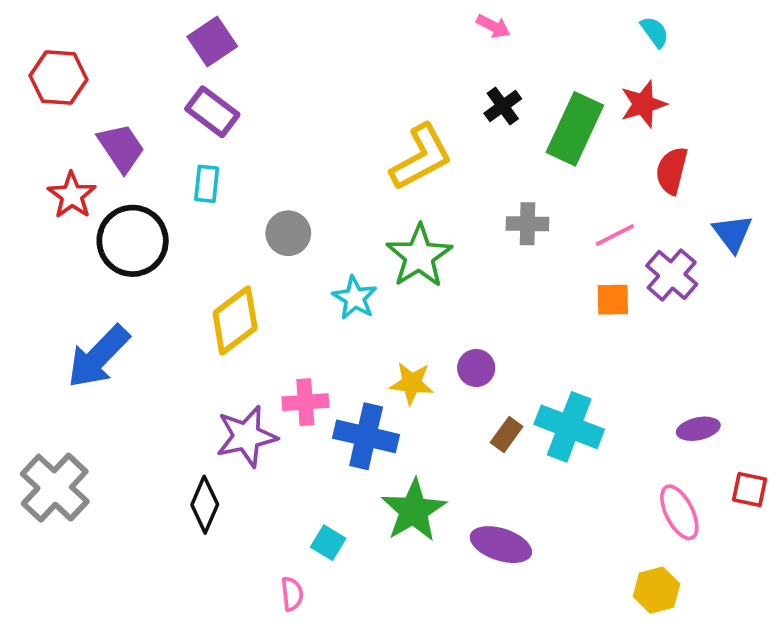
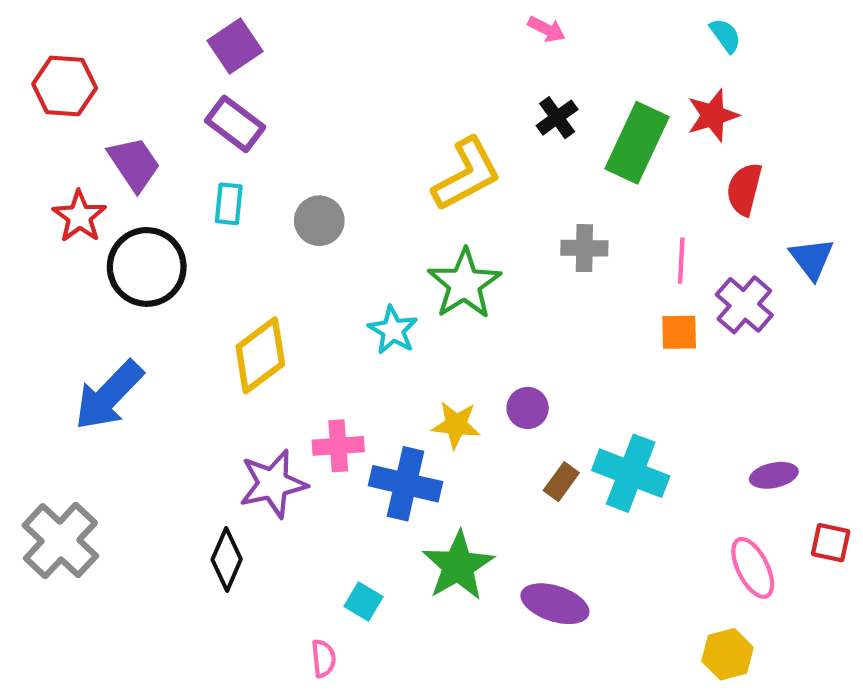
gray circle: (288, 233) -> (319, 221), moved
pink line: (615, 235) -> (681, 261), turned -60

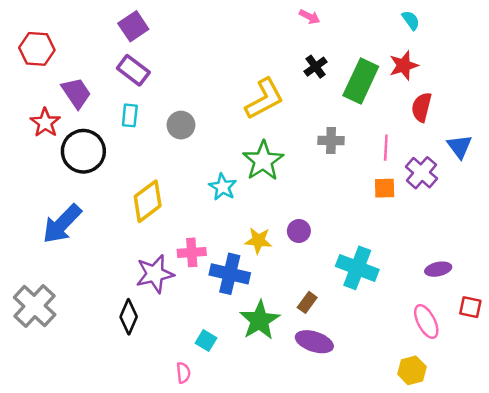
brown rectangle: (561, 482) -> (307, 302), moved

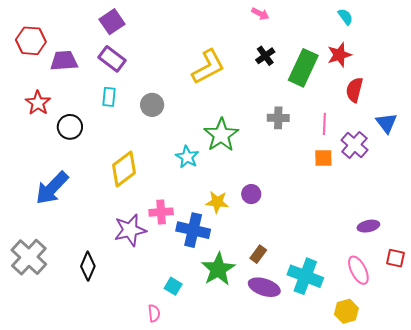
purple trapezoid: (76, 93) -> (64, 61), moved, turned -60
yellow L-shape: (264, 99) -> (208, 67), moved
black circle: (83, 151) -> (70, 127), size x0.7
cyan cross: (357, 268) -> (305, 276), moved
black diamond: (129, 317) -> (88, 266), moved

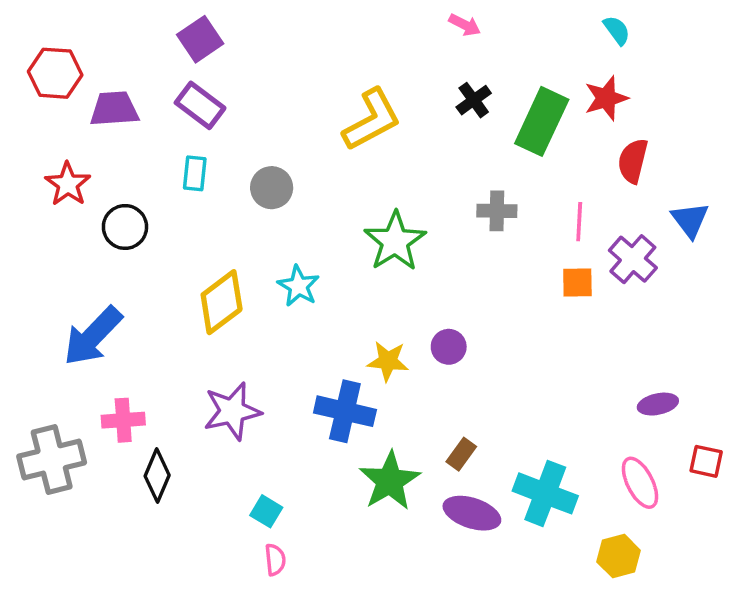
cyan star: (187, 157) -> (298, 286), moved
pink cross: (161, 212) -> (123, 420), moved
gray cross: (29, 257) -> (52, 459), turned 33
cyan square: (173, 286) -> (266, 511), moved

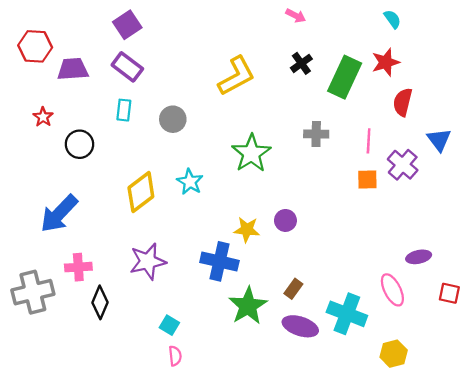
red star: (68, 184) -> (43, 117), size x0.7
pink ellipse: (640, 483) -> (392, 290), moved

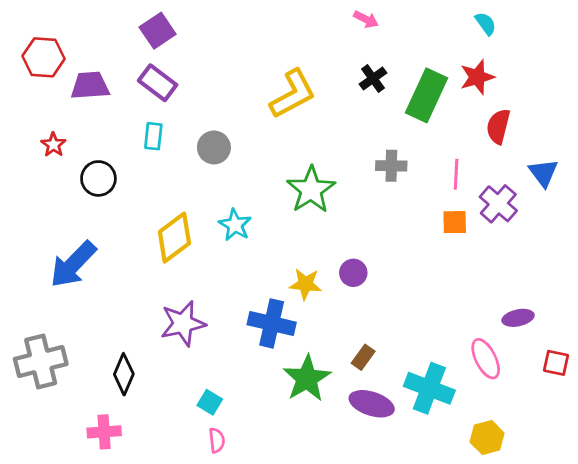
pink cross: (78, 267) -> (104, 432), moved

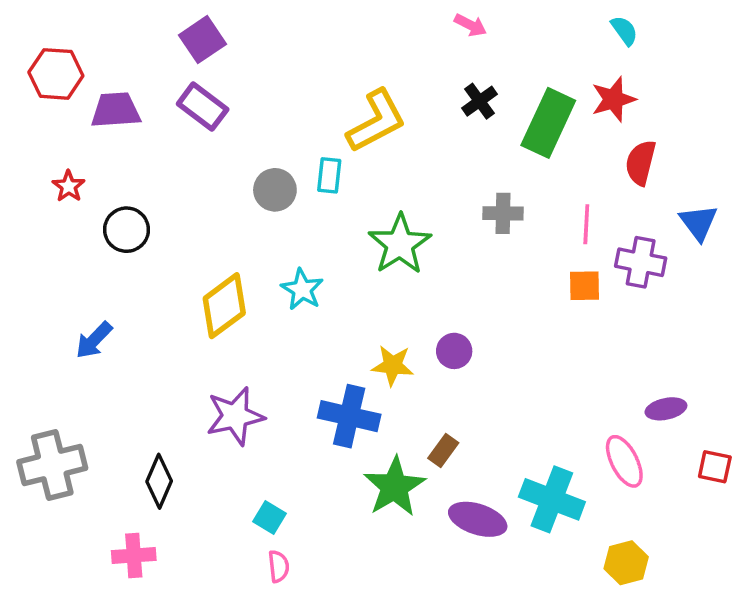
cyan rectangle: (153, 136) -> (329, 175), moved
purple cross: (498, 204) -> (641, 262), turned -30
blue arrow: (73, 264) -> (94, 340), size x0.6
brown rectangle: (363, 357) -> (443, 451), moved

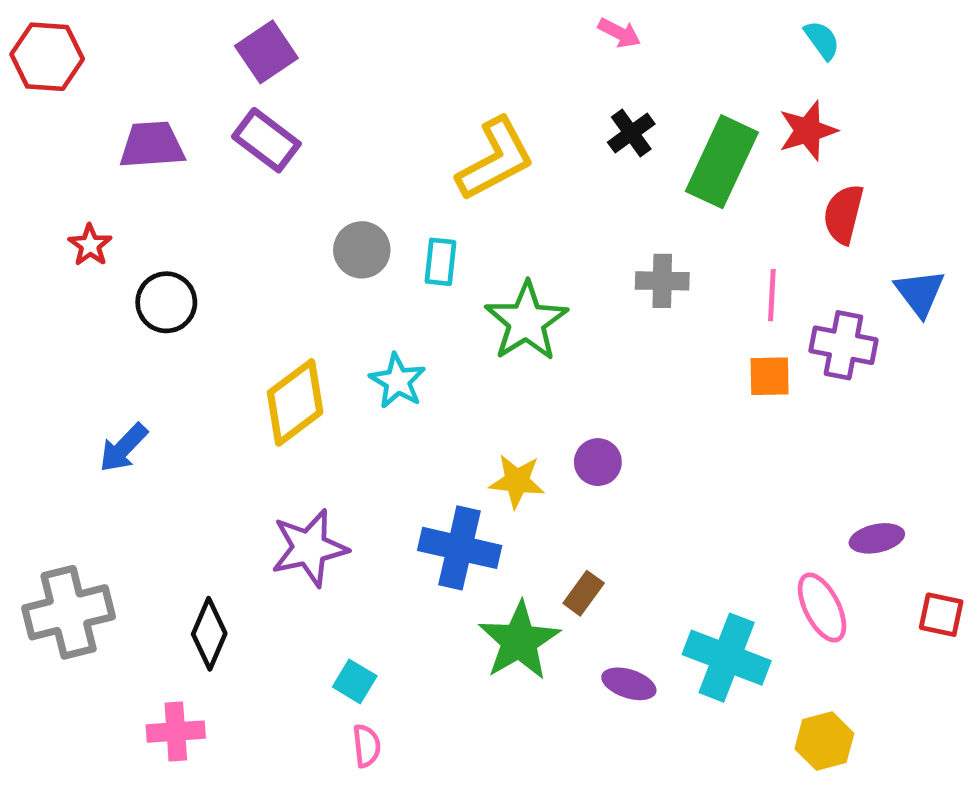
red hexagon: (56, 74) -> (47, 57), moved
cyan rectangle: (329, 175) -> (441, 262), moved
purple ellipse: (478, 519) -> (629, 684), size x0.7

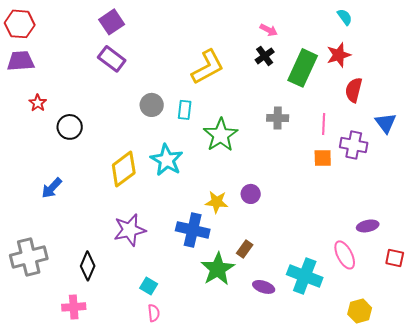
pink arrow: (619, 33) -> (269, 30), moved
purple trapezoid: (152, 145) -> (21, 61), moved
cyan star: (398, 381) -> (167, 160), size x1.4
yellow hexagon: (824, 741) -> (360, 311), moved

